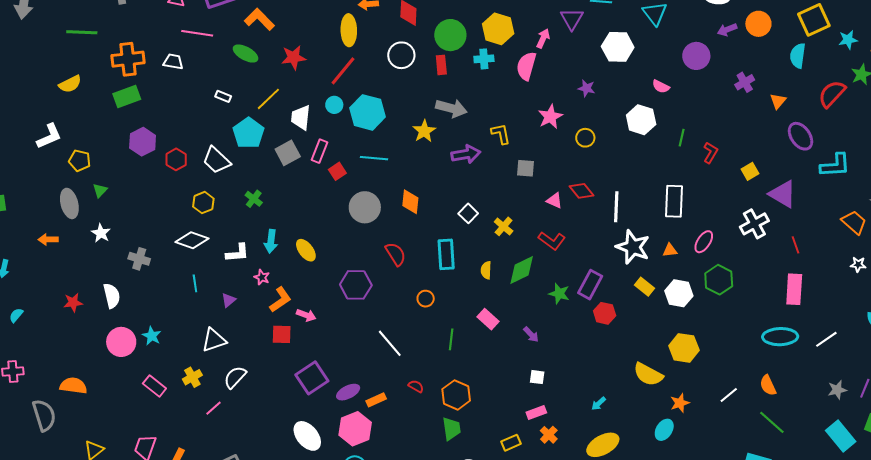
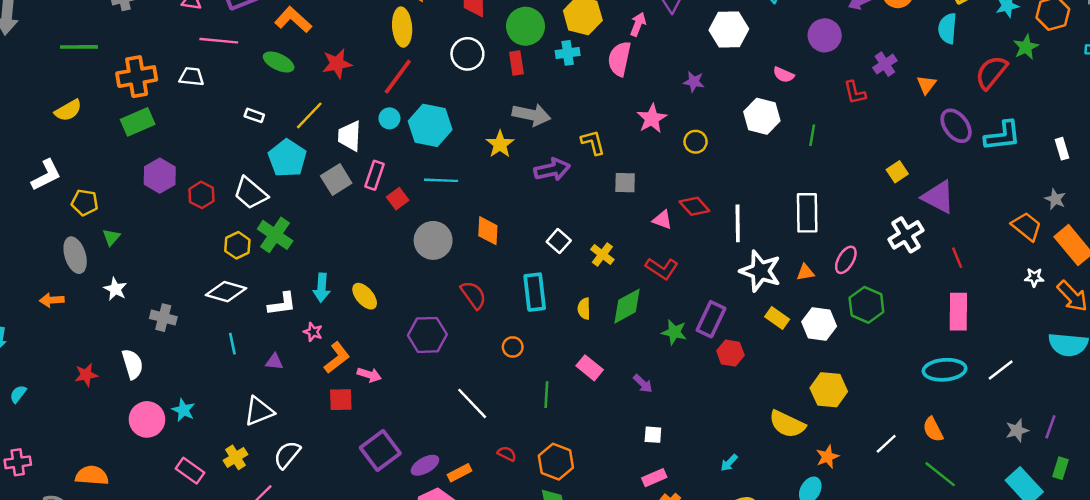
red L-shape: (711, 153) -> (855, 92), moved, turned 140
cyan L-shape: (835, 165) -> (1003, 136), moved
green cross: (254, 199) -> (275, 235), moved, size x1.6
purple triangle: (229, 300) -> (274, 362), turned 49

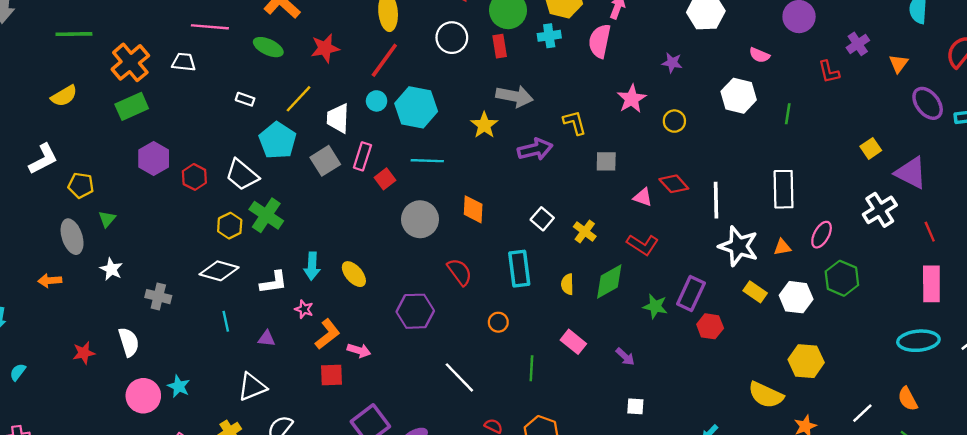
orange cross: (137, 77) -> (130, 62), turned -30

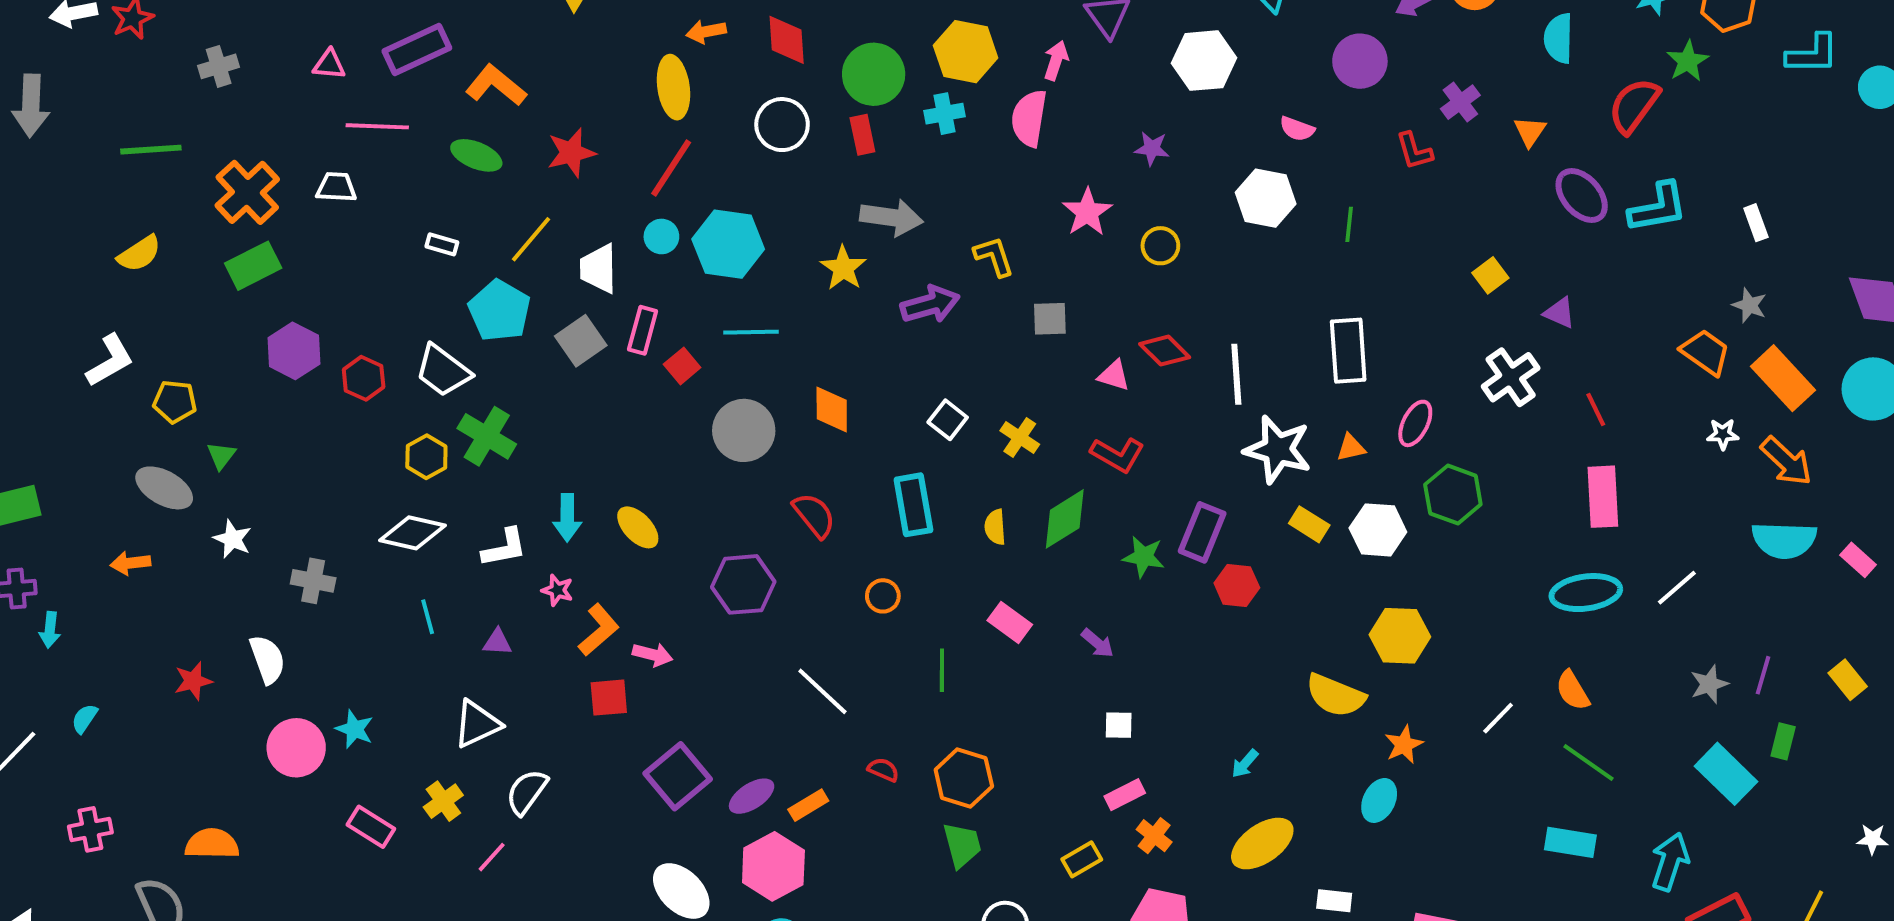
purple triangle: (911, 173) -> (1560, 313), size x0.6
gray ellipse: (72, 237) -> (164, 488), turned -40

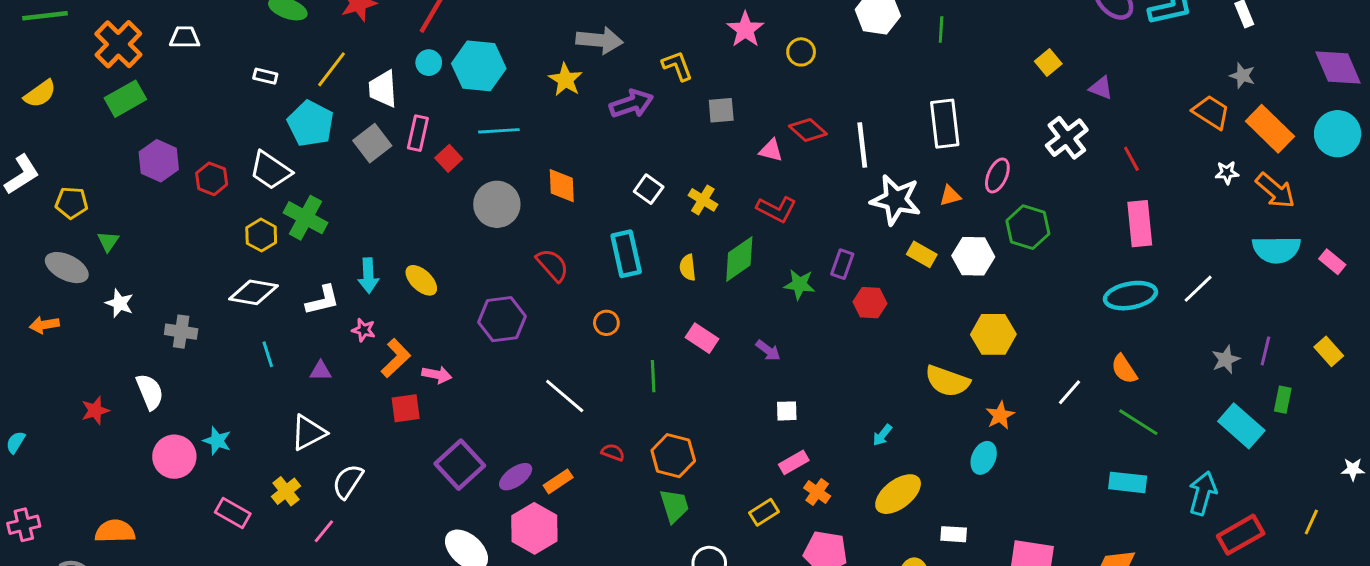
purple rectangle: (1202, 532) -> (842, 264), size x0.7

